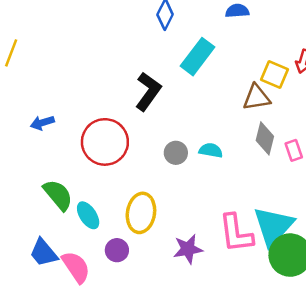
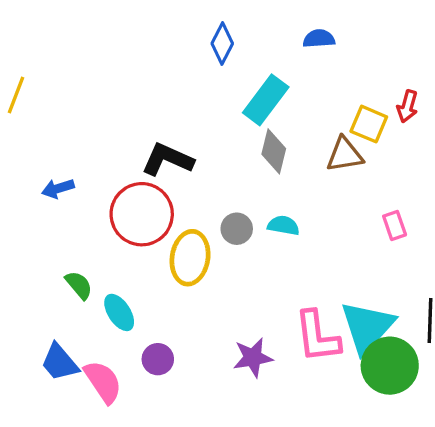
black L-shape: (148, 91) -> (167, 159), moved, turned -102
gray diamond: (265, 138) -> (274, 151), moved
green semicircle: (58, 195) -> (79, 285), size x0.7
yellow ellipse: (141, 213) -> (190, 258), moved

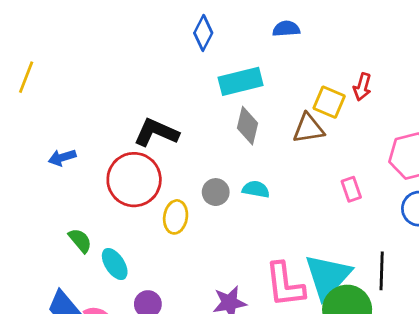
cyan rectangle: (266, 100) -> (241, 81), turned 39
yellow ellipse: (190, 258) -> (176, 217), size x0.7

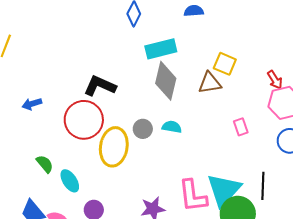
red arrow: (362, 87) -> (275, 80), moved, turned -48
gray diamond: (247, 126) -> (166, 81), size x1.4
yellow ellipse: (176, 217) -> (114, 147), size x1.6

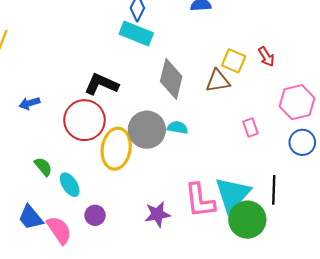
cyan rectangle: (161, 49) -> (136, 33), moved, turned 36
red arrow: (275, 80) -> (266, 57), moved
gray circle: (143, 129) -> (147, 130), size x1.8

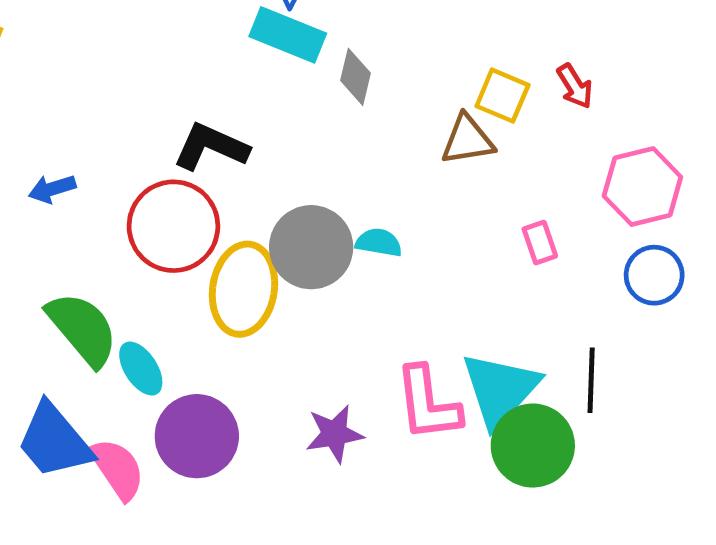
gray diamond: (171, 79) -> (355, 77), moved, size x0.6
green semicircle: (43, 167) -> (82, 329), size x1.8
purple circle: (95, 215) -> (197, 436), size x1.8
blue trapezoid: (31, 217) -> (54, 441), size x1.4

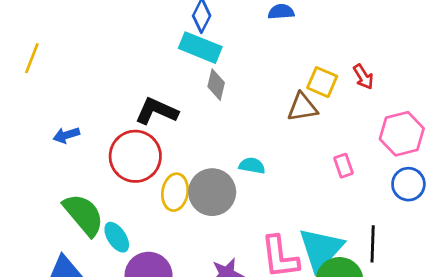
gray diamond: (355, 77) -> (216, 85), moved
gray circle: (311, 247) -> (212, 192), moved
yellow ellipse: (243, 289) -> (175, 192), size x0.7

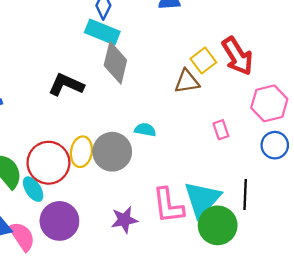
red arrow: (363, 77) -> (237, 56), size x1.8
yellow square: (322, 82) -> (203, 61), turned 30
gray diamond: (216, 85) -> (115, 63), size x1.6
red circle: (135, 156) -> (48, 163), moved

